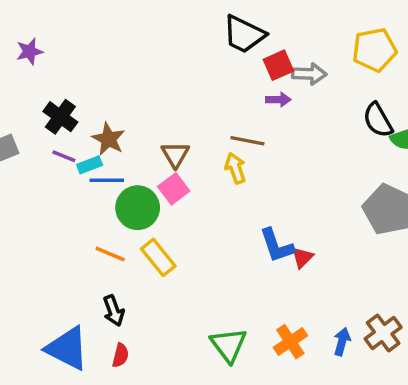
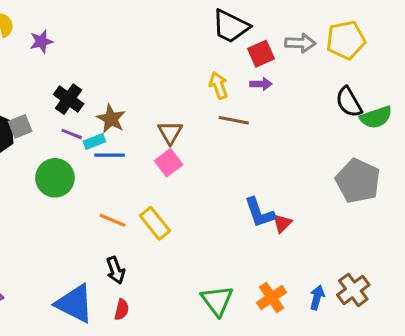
gray arrow: (309, 74) -> (300, 43), moved
yellow arrow: (235, 168) -> (219, 85), moved
green circle: (138, 208) -> (55, 178), moved

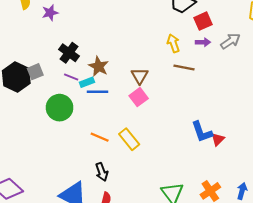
gray arrow: (300, 43) -> (230, 41), moved, turned -36

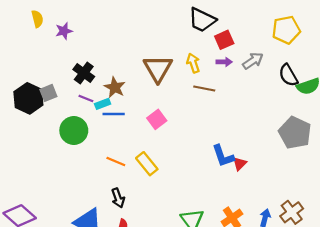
brown triangle: (140, 76) -> (158, 69), moved, size x1.6

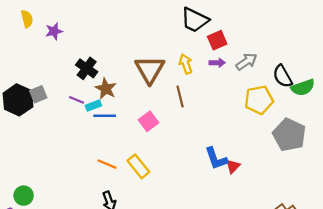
yellow pentagon: (286, 30) -> (259, 100), moved
black cross: (84, 73) -> (87, 68), moved
brown line: (204, 88) -> (180, 97), moved, turned 65
green circle: (74, 130) -> (24, 196), moved, size x0.7

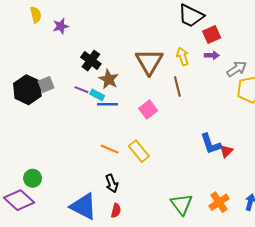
gray arrow: (247, 62) -> (237, 69), moved
cyan rectangle: (93, 106) -> (97, 95), turned 48

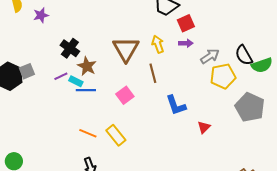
purple line: (82, 90) -> (61, 76), turned -48
blue L-shape: (211, 144) -> (176, 105), moved
red triangle: (226, 151) -> (204, 127), moved

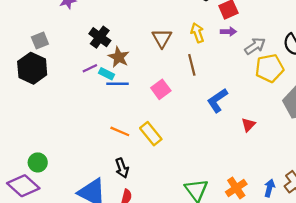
brown triangle: (126, 49) -> (162, 38), size x0.7
gray square: (27, 71) -> (40, 40), moved
blue L-shape: (176, 105) -> (217, 100), turned 75

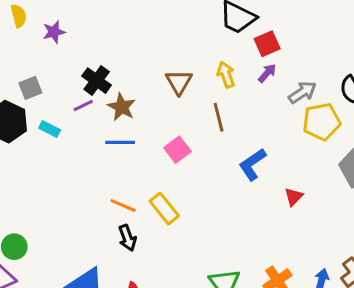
purple arrow: (228, 32) -> (267, 73), turned -48
gray square: (40, 40) -> (30, 88), moved
purple line: (90, 68) -> (83, 106), moved
cyan rectangle: (106, 74) -> (50, 129), moved
black arrow: (122, 168) -> (127, 238), moved

